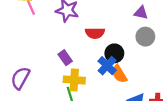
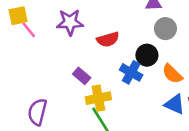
black circle: (114, 53) -> (147, 55), moved
orange semicircle: (119, 74) -> (172, 74), moved

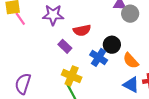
gray circle: (165, 29) -> (130, 14), moved
purple rectangle: (82, 76) -> (65, 46), moved
yellow cross: (98, 98) -> (72, 76), turned 30

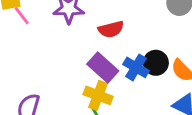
black circle: (112, 45) -> (156, 63), moved
purple rectangle: (65, 46) -> (103, 68), moved, size x1.5

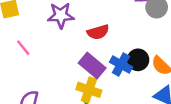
pink line: (22, 16) -> (23, 48), moved

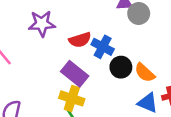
blue cross: (121, 64) -> (103, 47), moved

